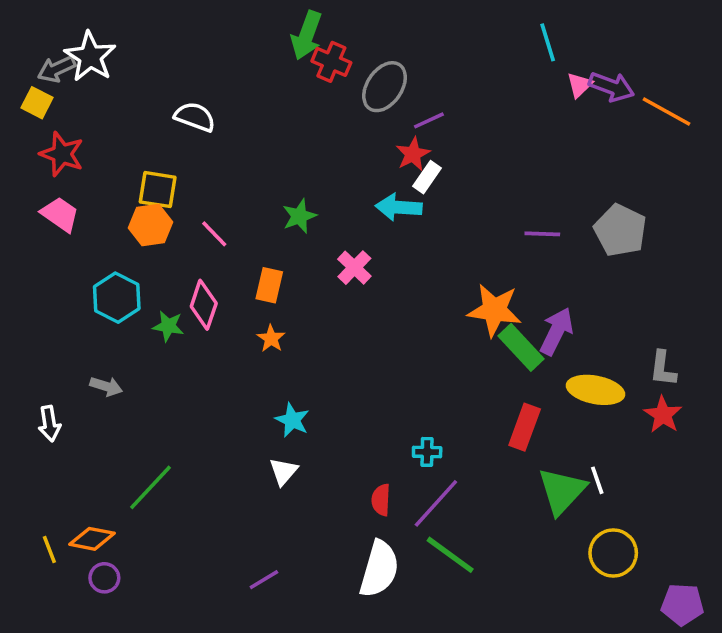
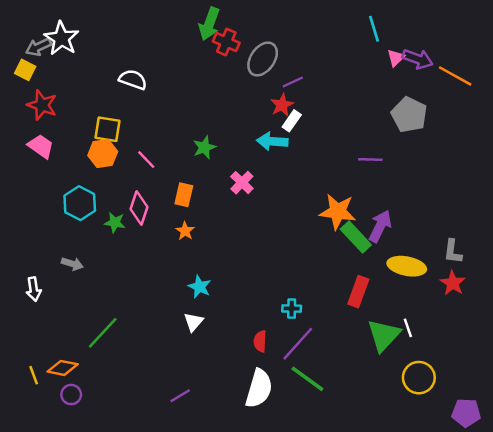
gray pentagon: (620, 230) -> (409, 115), moved

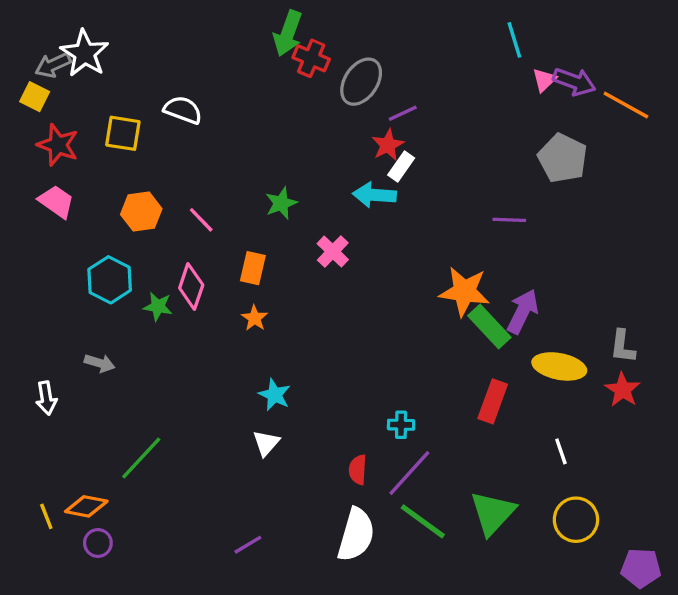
yellow square: (108, 129) -> (123, 133), moved
green triangle: (384, 335) -> (493, 513), moved

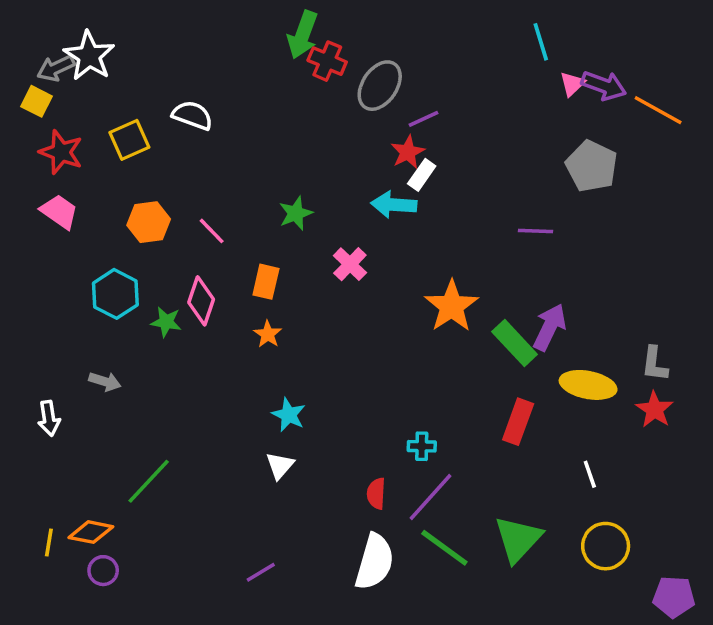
yellow square: (123, 133) -> (129, 140), turned -33
orange star: (464, 291) -> (451, 306), moved, turned 30
yellow line: (46, 516) -> (49, 543), turned 30

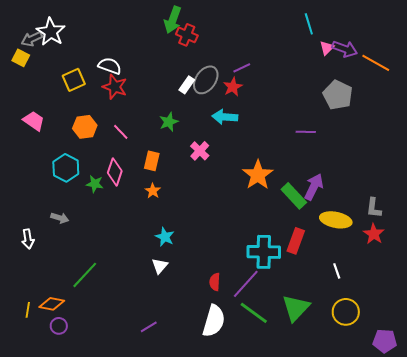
gray ellipse: (380, 86) -> (206, 80), moved
red star: (61, 152) -> (115, 87), moved
white rectangle: (422, 175) -> (187, 85), moved
cyan cross: (422, 446) -> (264, 252), moved, size x2.0

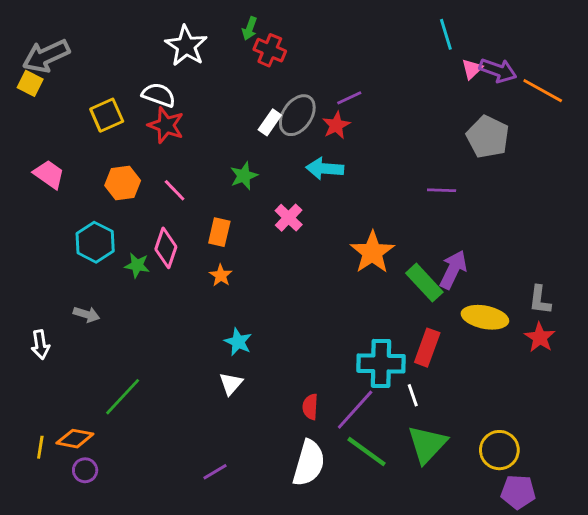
green arrow: (173, 20) -> (250, 29), size x0.6
white star: (51, 32) -> (186, 46), moved
gray arrow: (32, 39) -> (46, 56), size x1.5
white line: (337, 271) -> (413, 395), moved
purple pentagon: (385, 341) -> (518, 492), moved

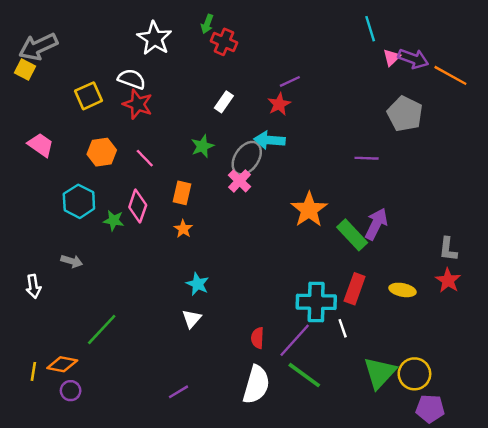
gray ellipse: (297, 115) -> (247, 158), moved
yellow ellipse: (485, 317) -> (403, 290), moved, size x0.7
green triangle: (427, 444) -> (380, 373), moved

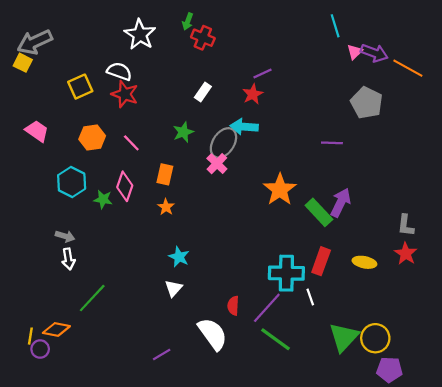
white arrow: (33, 286) -> (68, 259), moved
white semicircle: (256, 385) -> (213, 334), moved, turned -52
purple circle: (71, 391) -> (40, 349), moved

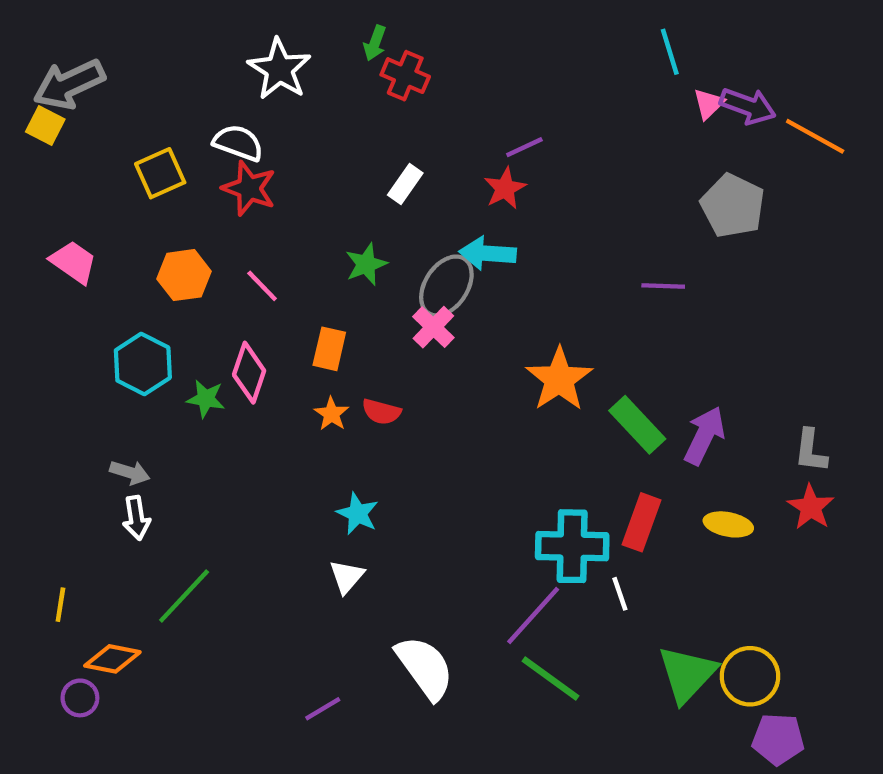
purple arrow: (341, 203) -> (704, 436), moved
red semicircle: (233, 306) -> (381, 412), moved, turned -78
yellow line: (30, 336) -> (60, 605), moved

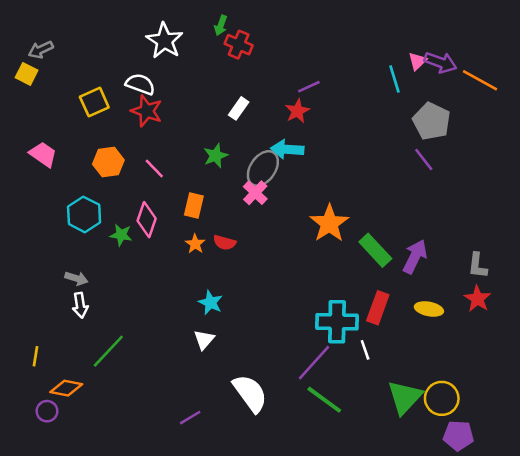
cyan line: (670, 52) -> (394, 79), moved
gray arrow: (69, 84) -> (41, 50), size x0.6
purple line: (663, 286) -> (424, 160), moved, turned 50

